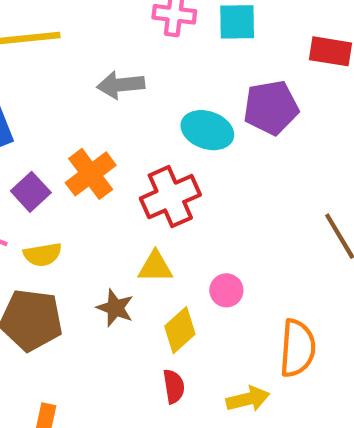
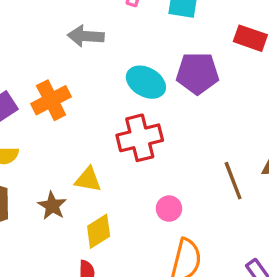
red cross: (170, 197) -> (140, 138), moved
pink circle: (226, 290) -> (169, 209), moved

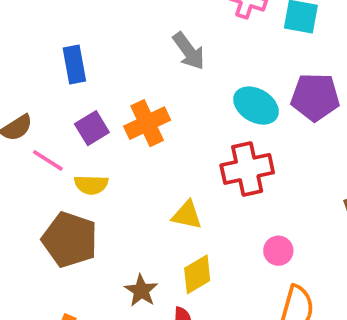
gray arrow: (86, 36) -> (189, 51), turned -132
brown star: (52, 206) -> (141, 291), moved

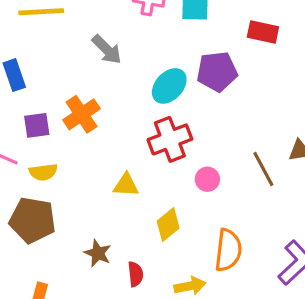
cyan ellipse: (256, 106) -> (169, 86), turned -69
purple square: (92, 128) -> (37, 125), turned 32
pink circle: (278, 251) -> (207, 179), moved
yellow diamond: (197, 274) -> (168, 225), moved

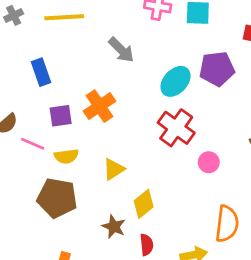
red cross: (170, 139) -> (176, 128), turned -33
yellow triangle: (126, 185) -> (114, 169), moved, turned -35
yellow diamond: (168, 225) -> (144, 204), moved

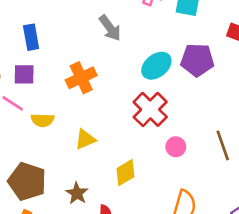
purple square: (61, 116) -> (24, 74), moved
brown pentagon: (57, 198) -> (27, 181), moved
yellow diamond: (144, 204) -> (125, 173), moved

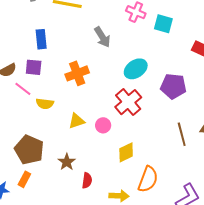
purple pentagon: (197, 60) -> (173, 86), moved
pink circle: (176, 147) -> (103, 125), moved
yellow diamond: (125, 173) -> (126, 152), moved

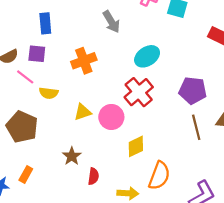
purple pentagon: (173, 86) -> (193, 90), moved
pink circle: (103, 125) -> (111, 117), size x1.5
brown pentagon: (29, 150) -> (22, 127), moved

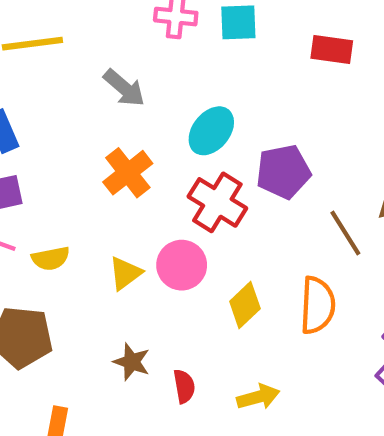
orange cross: (84, 61) -> (128, 173), moved
purple pentagon: (193, 90) -> (283, 172), moved
orange semicircle: (159, 176) -> (317, 305), moved

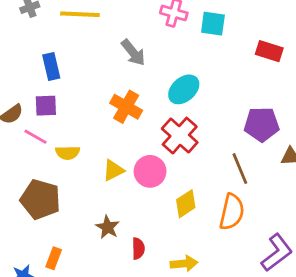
purple pentagon: (283, 172) -> (262, 124), moved
orange cross: (128, 173) -> (126, 107), turned -32
brown line: (345, 233) -> (240, 169), moved

